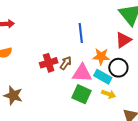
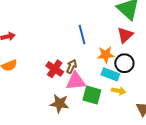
red cross: (49, 63) -> (55, 69), turned -30
pink triangle: (82, 73) -> (76, 81), moved
brown star: (13, 95) -> (59, 104), moved

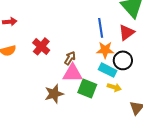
blue line: (82, 35) -> (101, 28), moved
red cross: (55, 69) -> (41, 46), moved
brown star: (59, 104) -> (54, 94), turned -30

